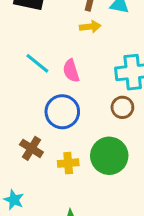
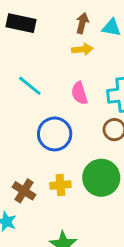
pink semicircle: (71, 71) -> (79, 93), moved
brown cross: (31, 148) -> (24, 191), moved

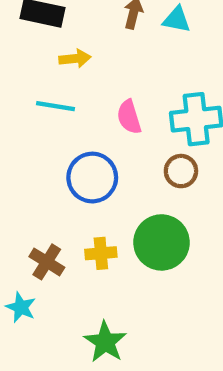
yellow arrow: (82, 49) -> (75, 59), moved
cyan line: (30, 86) -> (55, 106), turned -30

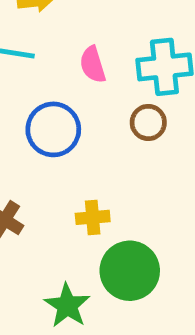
green circle: (161, 242) -> (130, 271), moved
yellow cross: (101, 253) -> (93, 217), moved

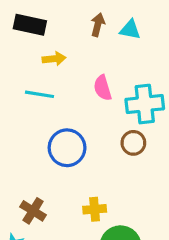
pink semicircle: (93, 65) -> (103, 88), moved

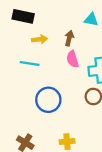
brown arrow: (98, 25) -> (69, 38), moved

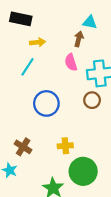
brown arrow: (69, 38) -> (79, 39), moved
cyan line: (30, 64) -> (27, 67), turned -66

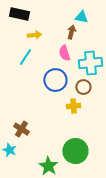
blue circle: (46, 103) -> (55, 80), moved
yellow cross: (65, 146) -> (73, 106), moved

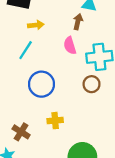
blue circle: (55, 80) -> (41, 84), moved
yellow cross: (73, 106) -> (55, 121), moved

